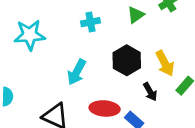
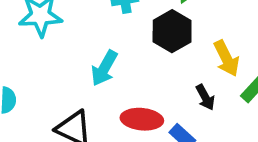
black hexagon: (127, 60) -> (172, 31), moved

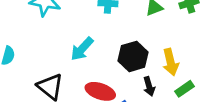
black hexagon: (172, 31) -> (133, 56), moved

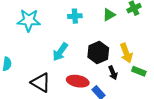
green rectangle: (184, 89) -> (139, 71), turned 64

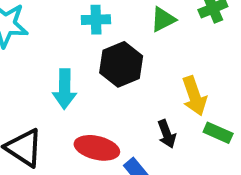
cyan arrow: (60, 52) -> (65, 89), turned -36
black hexagon: (98, 53) -> (121, 64), moved

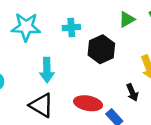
cyan cross: (96, 20) -> (71, 27), moved
cyan arrow: (65, 89) -> (47, 70), moved

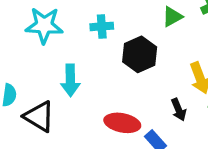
black triangle: (41, 105) -> (39, 116), moved

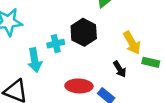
cyan cross: (102, 26) -> (56, 44), moved

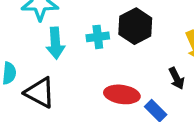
cyan arrow: (35, 60) -> (55, 43), moved

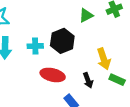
red ellipse: (122, 94) -> (53, 75), moved

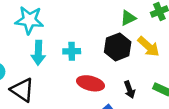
black hexagon: (62, 41) -> (118, 47), moved
yellow arrow: (104, 59) -> (148, 47), moved, turned -30

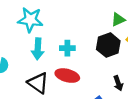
red ellipse: (91, 83) -> (67, 76), moved
black triangle: (22, 90) -> (38, 83), moved

